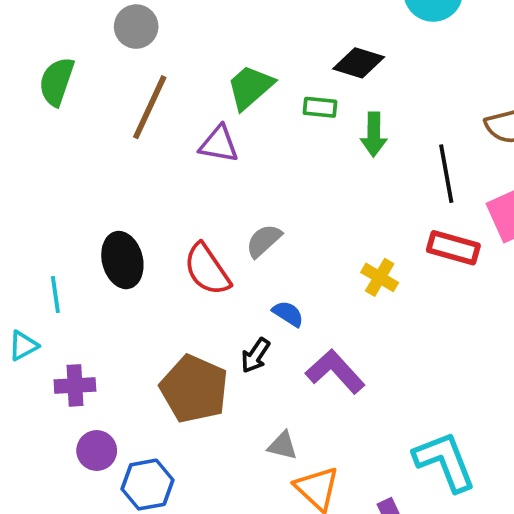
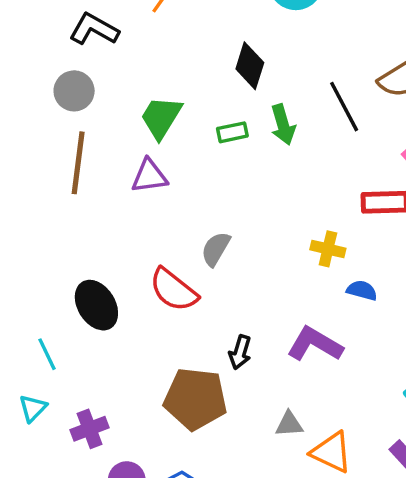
gray circle: (136, 27) -> (74, 91), moved
black diamond: (359, 63) -> (250, 66), turned -72
green rectangle: (320, 107) -> (232, 132), moved
black line: (446, 174) -> (344, 107), moved
blue semicircle: (288, 314) -> (362, 290), moved

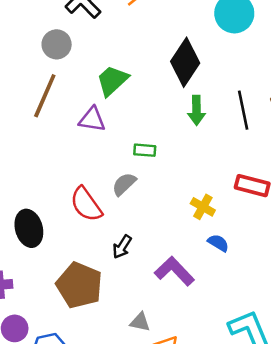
black diamond: (250, 66) -> (185, 62), size x1.4
green rectangle: (232, 132) -> (145, 150), moved
black ellipse: (96, 305) -> (29, 228), moved
black arrow: (240, 352) -> (122, 247), moved

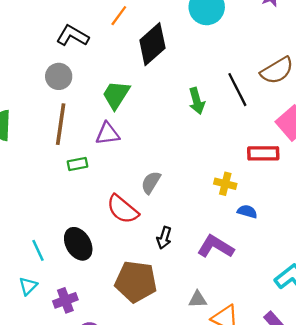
black diamond: (185, 62) -> (152, 44), moved, turned 30
green rectangle: (145, 150) -> (78, 164), moved

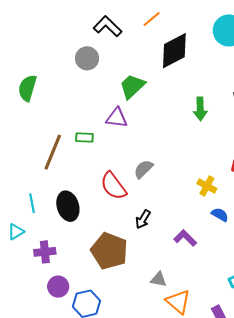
brown line: (61, 124) -> (53, 152), moved
purple L-shape: (216, 247) -> (185, 238), size x0.7

